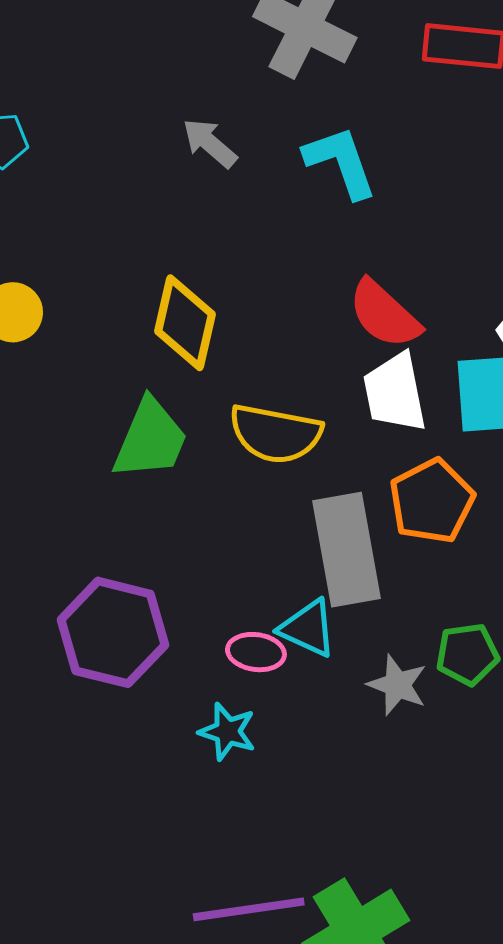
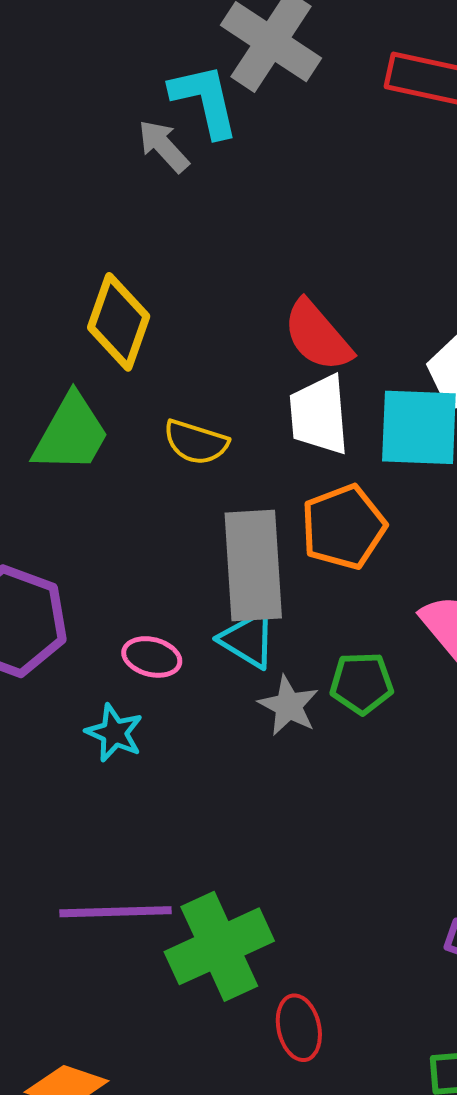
cyan L-shape: (341, 162) -> (205, 100), moved
yellow semicircle: (275, 434) -> (196, 442), size x0.7
cyan triangle: (308, 628) -> (248, 639), moved

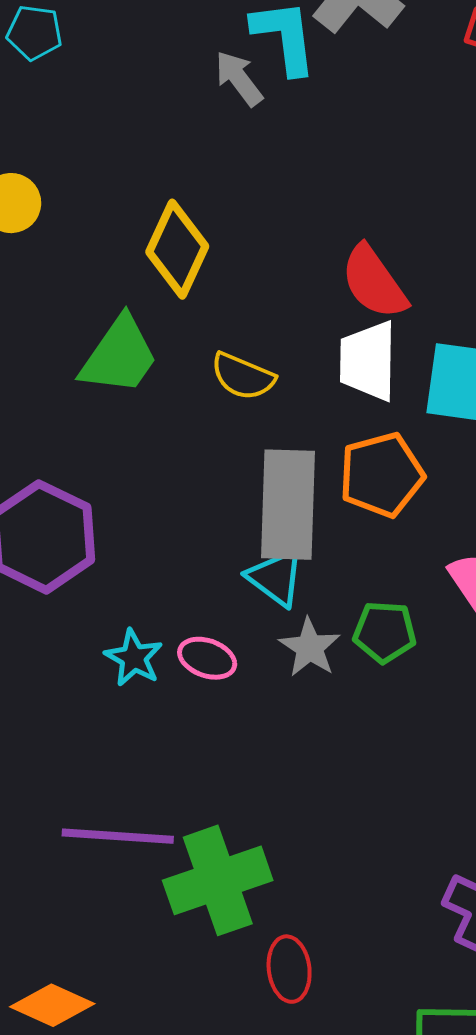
pink ellipse: (152, 657) -> (207, 658), moved

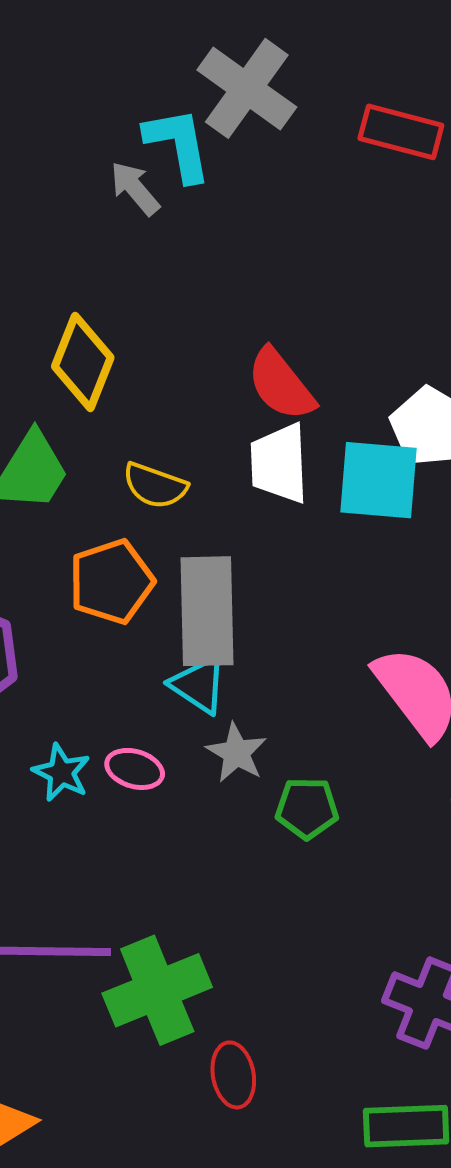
orange pentagon: (382, 475) -> (111, 582), moved
green pentagon: (385, 632) -> (307, 808), moved

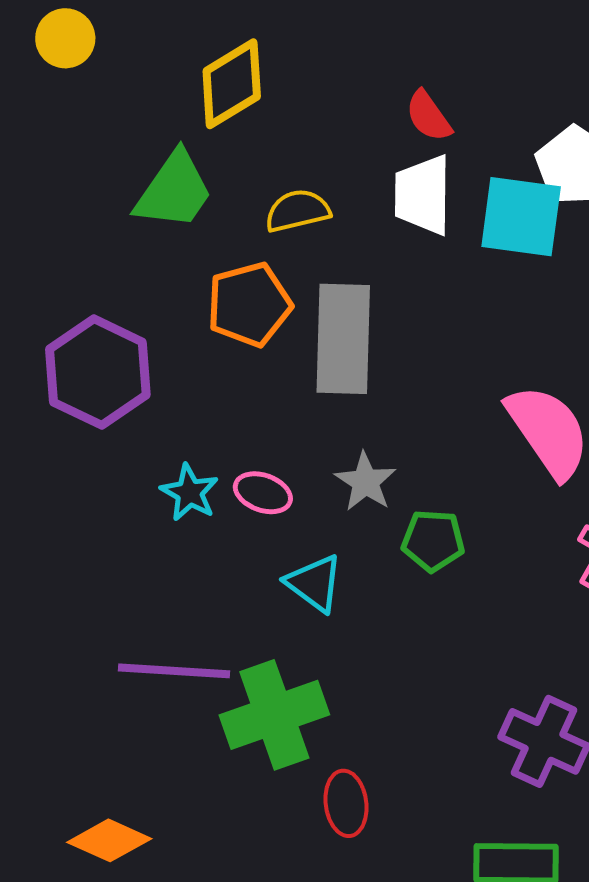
yellow diamond: (83, 362) -> (232, 84), turned 34
red semicircle: (281, 384) -> (428, 116), size x0.7
yellow semicircle: (155, 486) -> (298, 211), turned 144
cyan triangle: (199, 685) -> (314, 583), moved

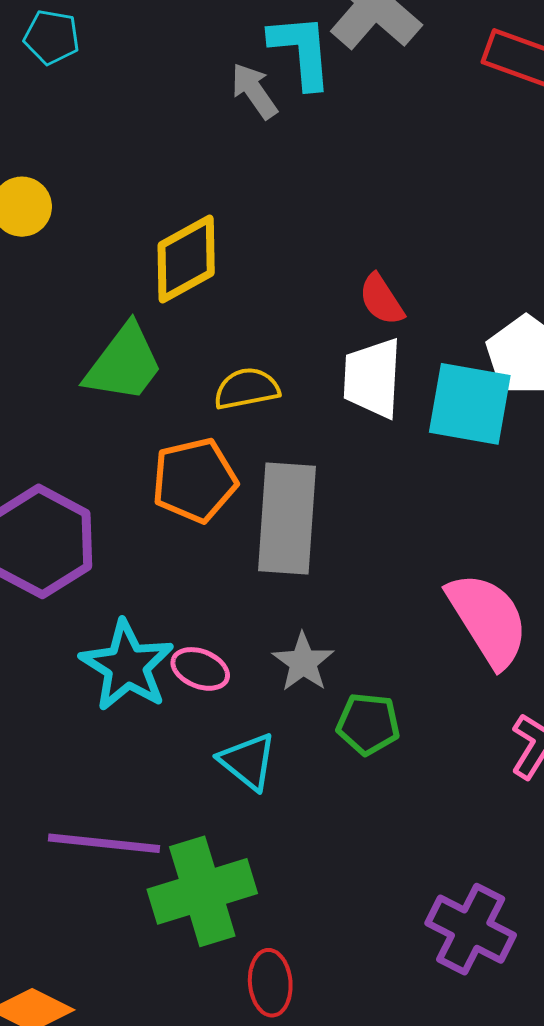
cyan star: (190, 493) -> (127, 666), size x1.6

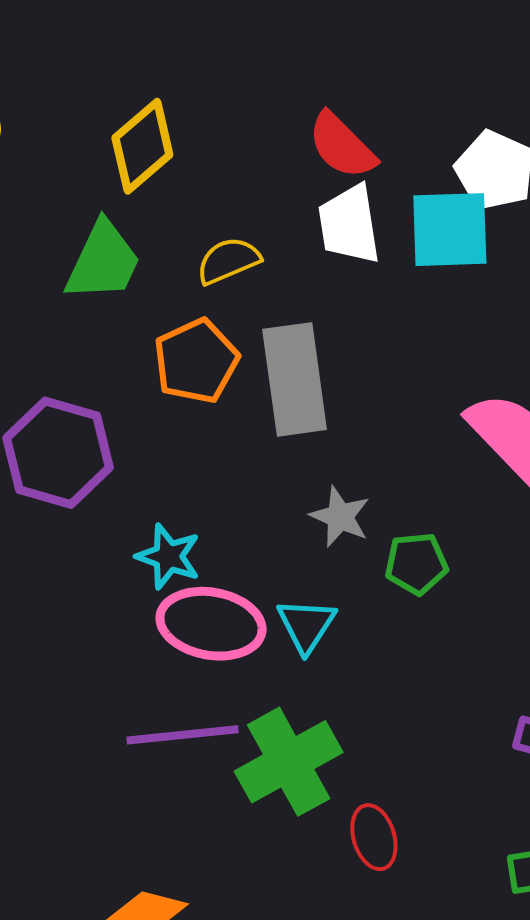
red semicircle: (381, 300) -> (342, 146), size x1.4
cyan star: (127, 666) -> (168, 556), size x0.7
pink ellipse: (200, 669) -> (211, 624), moved, size x1.8
cyan triangle: (248, 761) -> (306, 625), turned 36

